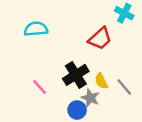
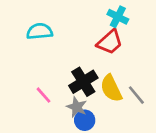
cyan cross: (124, 13) -> (118, 17), moved
yellow semicircle: (101, 81) -> (111, 88), size x1.5
gray star: (90, 98) -> (77, 107), moved

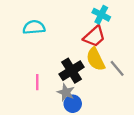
yellow semicircle: (111, 88) -> (96, 59), moved
pink line: (44, 95) -> (37, 82), turned 42
gray line: (136, 95) -> (117, 68), moved

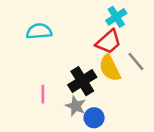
cyan cross: (101, 15) -> (116, 17), turned 30
gray line: (117, 68) -> (136, 61), moved
blue circle: (73, 104) -> (94, 118), moved

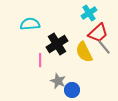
red trapezoid: (108, 42) -> (98, 33), moved
black cross: (82, 81) -> (57, 44), moved
pink line: (43, 94) -> (40, 60), moved

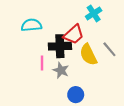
red trapezoid: (98, 33) -> (74, 35), moved
black cross: (57, 44) -> (60, 46), turned 30
gray star: (58, 81) -> (61, 70), moved

